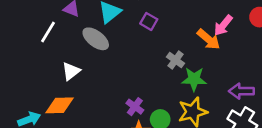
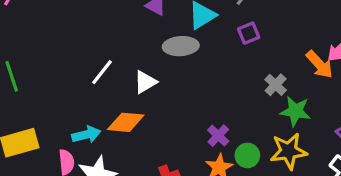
purple square: (149, 21) -> (249, 33), turned 30
white line: (48, 32) -> (102, 72), moved
gray ellipse: (96, 39) -> (181, 46), turned -48

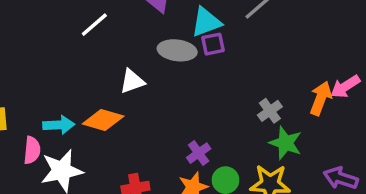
purple square: (249, 33) -> (213, 44), moved
orange arrow: (319, 64) -> (321, 98), turned -128
white line: (102, 72) -> (94, 25), moved

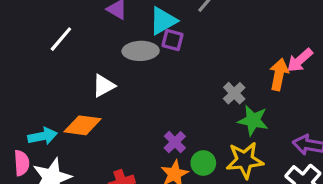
purple square: (213, 44) -> (173, 40), turned 35

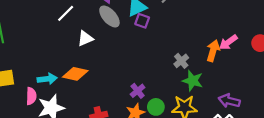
gray ellipse: (141, 51) -> (109, 16), moved, turned 45
white triangle: (104, 86) -> (85, 38), moved

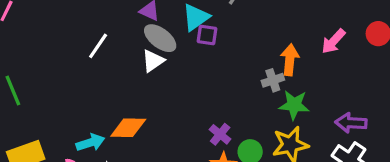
white triangle: (85, 38) -> (153, 61), moved
orange arrow: (213, 51) -> (290, 60), moved
gray cross: (181, 61) -> (273, 80), turned 32

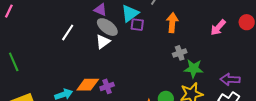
orange arrow: (290, 60) -> (172, 23), moved
purple cross: (220, 134) -> (107, 86), moved, turned 32

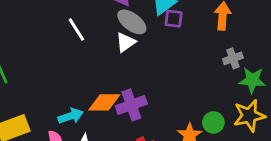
white line: (68, 33) -> (76, 30), turned -66
purple cross: (107, 86) -> (131, 105), size x1.5

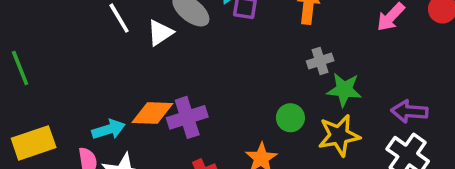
white triangle: (126, 42) -> (160, 33), moved
green circle: (213, 122) -> (290, 118), moved

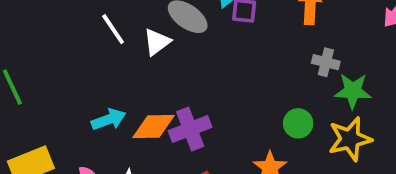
gray cross: (320, 61) -> (326, 62), turned 35
cyan arrow: (109, 129) -> (109, 119), moved

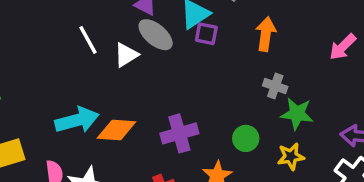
cyan arrow: (109, 119) -> (77, 120), size x1.4
purple cross: (190, 129) -> (179, 133), moved
yellow star: (350, 139) -> (291, 156), size x0.7

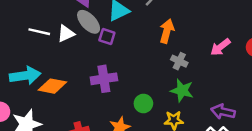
purple square: (206, 34) -> (107, 37), moved
white line: (88, 40) -> (39, 32), moved, turned -55
gray cross: (275, 86) -> (179, 61), moved
purple cross: (179, 133) -> (104, 79), moved

